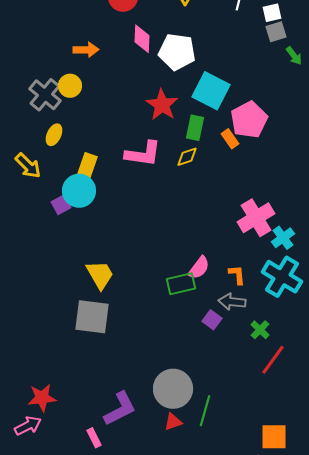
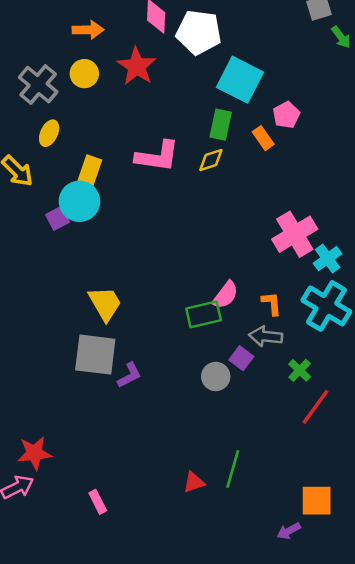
yellow circle: (70, 86) -> (84, 74), moved
red star: (162, 105) -> (137, 66), moved
pink pentagon: (249, 120) -> (286, 115), size x0.6
gray circle: (173, 389) -> (216, 376), moved, size x0.6
purple L-shape: (120, 409) -> (129, 375), moved, size x0.6

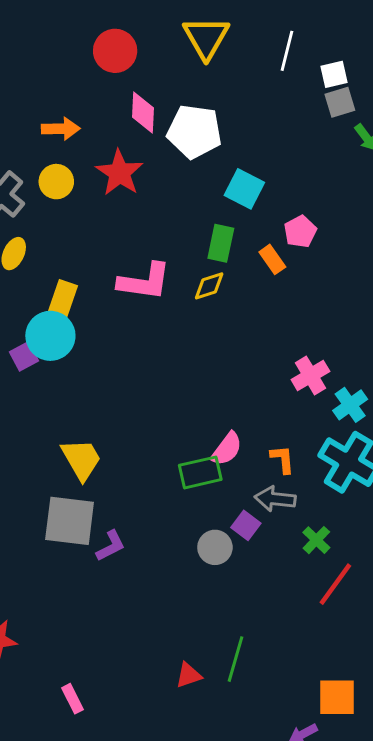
cyan square: (240, 80) -> (244, 189), size x0.7
pink cross: (295, 234) -> (310, 375), size x0.7

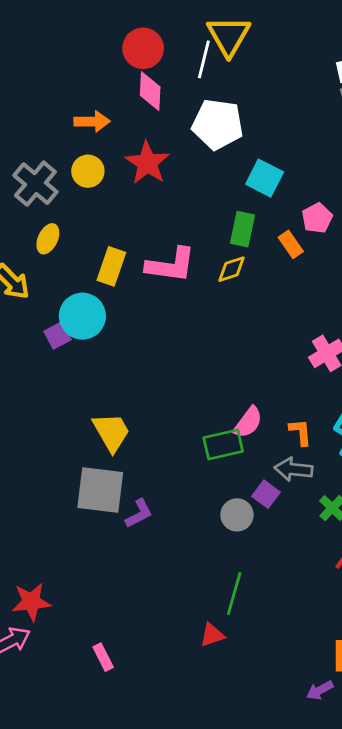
white line: (287, 51) -> (204, 59), moved
pink diamond: (143, 113) -> (150, 91), moved
yellow rectangle: (62, 301) -> (111, 266), moved
green line: (236, 659) -> (234, 594), moved

